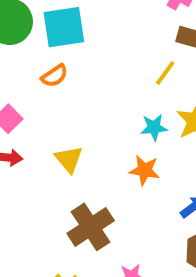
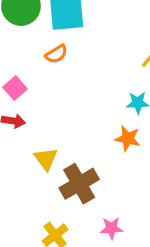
yellow triangle: (69, 159) -> (46, 159), moved

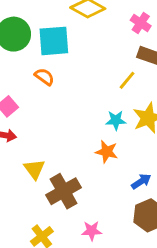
orange semicircle: (56, 54) -> (44, 77), turned -114

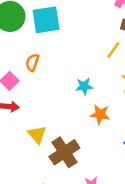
orange semicircle: (44, 77) -> (32, 62), moved, turned -102
cyan star: (116, 120) -> (84, 86), moved

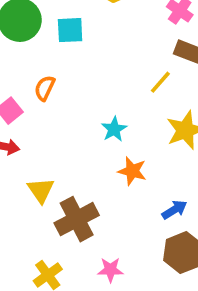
cyan square: (46, 20) -> (70, 30), size x0.7
cyan star: (84, 86) -> (114, 129), turned -30

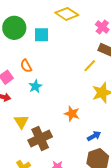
orange semicircle: (45, 88) -> (26, 66), turned -56
cyan star: (114, 129) -> (35, 86), moved

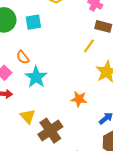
cyan star: (35, 86) -> (36, 77), size x1.5

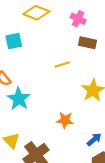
yellow line: (89, 46) -> (62, 65), moved, turned 40

